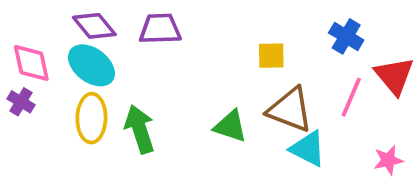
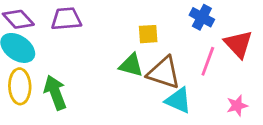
green triangle: (230, 126) -> (131, 65), moved

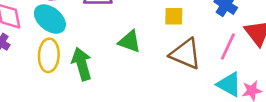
green triangle: (131, 65) -> (130, 42), moved
cyan triangle: (178, 100) -> (229, 84), moved

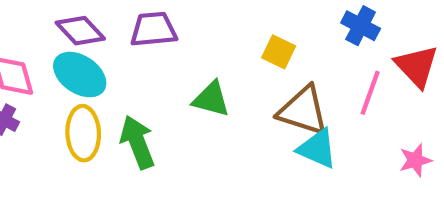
yellow square: (174, 16) -> (279, 52), turned 30
cyan triangle: (229, 84) -> (317, 149), moved

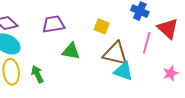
purple trapezoid: (153, 29) -> (53, 24), moved
green arrow: (137, 142) -> (37, 74), size x0.7

